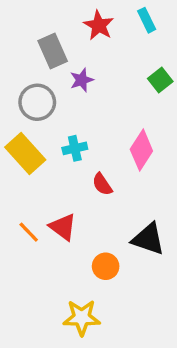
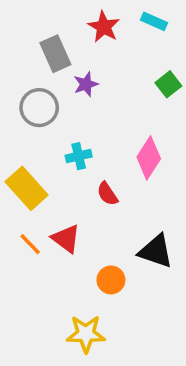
cyan rectangle: (147, 20) -> (154, 21), turned -40
yellow rectangle: (25, 153) -> (27, 188), moved

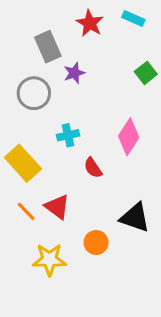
yellow star: (86, 334) -> (49, 260), moved

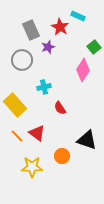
cyan rectangle: (133, 19) -> (78, 16), moved
red star: (90, 23) -> (60, 27), moved
pink diamond: (129, 137) -> (83, 70), moved

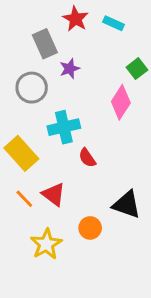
red star: (60, 27) -> (76, 19), moved
cyan cross: (44, 87) -> (64, 127), size x1.5
yellow star: (32, 167) -> (46, 244), turned -30

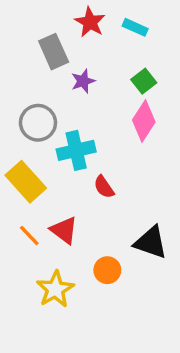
green square: (137, 69) -> (144, 81), moved
gray circle: (32, 88) -> (38, 123), moved

